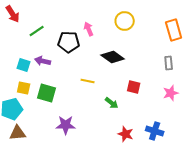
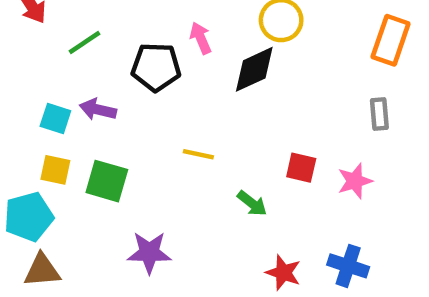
orange rectangle: (174, 30) -> (391, 40), turned 35
black diamond: (113, 57) -> (254, 69), moved, turned -60
pink star: (171, 93) -> (355, 181), moved

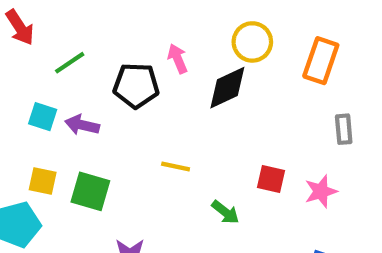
orange rectangle: (391, 40) -> (321, 61), moved
cyan square: (55, 118) -> (43, 117), moved

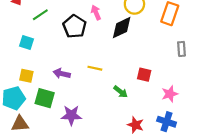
black pentagon: (136, 86) -> (75, 26), turned 30
purple arrow: (82, 125) -> (62, 74), moved
green square: (90, 191) -> (45, 98), moved
pink star: (321, 191) -> (170, 94), moved

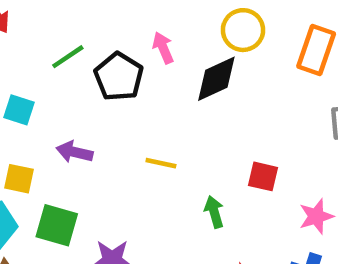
green line: (40, 15) -> (68, 57), moved
purple arrow: (62, 74) -> (74, 152), moved
green arrow: (121, 92) -> (214, 212), turned -144

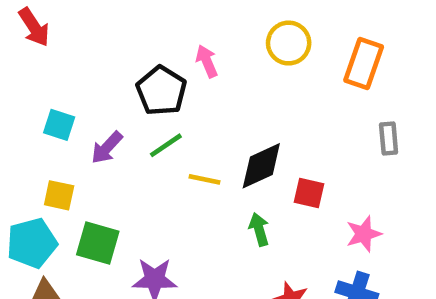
green line: (68, 57) -> (166, 145), moved
black diamond: (216, 79) -> (261, 166), moved
purple arrow: (74, 152) -> (107, 148), moved, turned -60

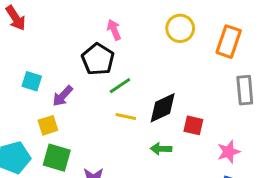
pink arrow: (207, 61) -> (114, 30), moved
gray rectangle: (389, 138) -> (245, 90), size x1.4
green line: (166, 145) -> (120, 86), moved
yellow square: (59, 195) -> (48, 125), moved, turned -30
green arrow: (259, 229) -> (161, 149), turned -72

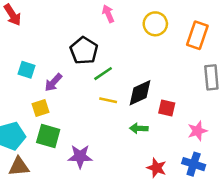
pink arrow: (114, 30) -> (108, 14), moved

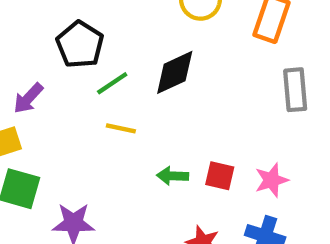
black diamond: (140, 93) -> (175, 72), moved
red square: (167, 108) -> (220, 176), moved

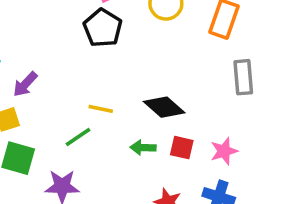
black pentagon: (80, 45) -> (103, 28), moved
black diamond: (175, 72) -> (164, 107), moved, turned 66
green line: (112, 83) -> (78, 137), moved

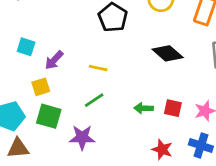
black diamond: (164, 107) -> (168, 53), moved
yellow line: (101, 109) -> (98, 68), moved

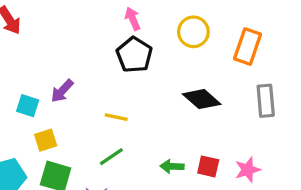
cyan square: (26, 47) -> (28, 106), moved
purple arrow: (54, 60) -> (62, 91), moved

